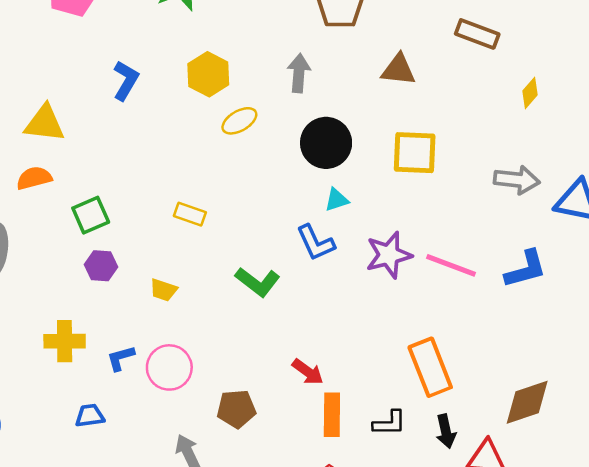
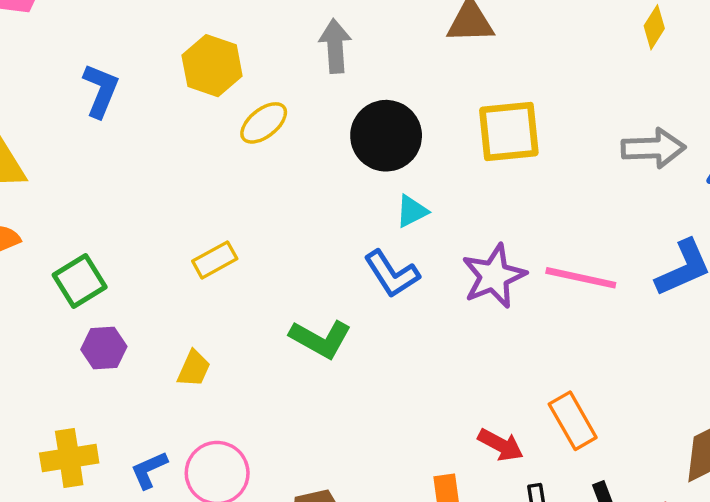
yellow rectangle: (190, 214) -> (215, 260), turned -40
yellow trapezoid: (163, 290) -> (194, 369), turned -76
orange rectangle: (430, 367) -> (573, 421), size x0.7
red arrow: (308, 372) -> (501, 445), moved

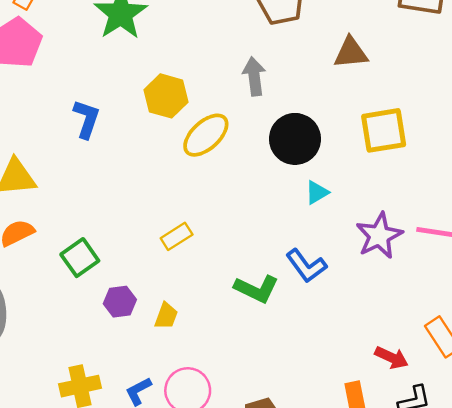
yellow ellipse: (264, 123) -> (206, 135), size x1.4
blue L-shape: (392, 274) -> (306, 266), moved
purple hexagon: (104, 348) -> (120, 302), moved

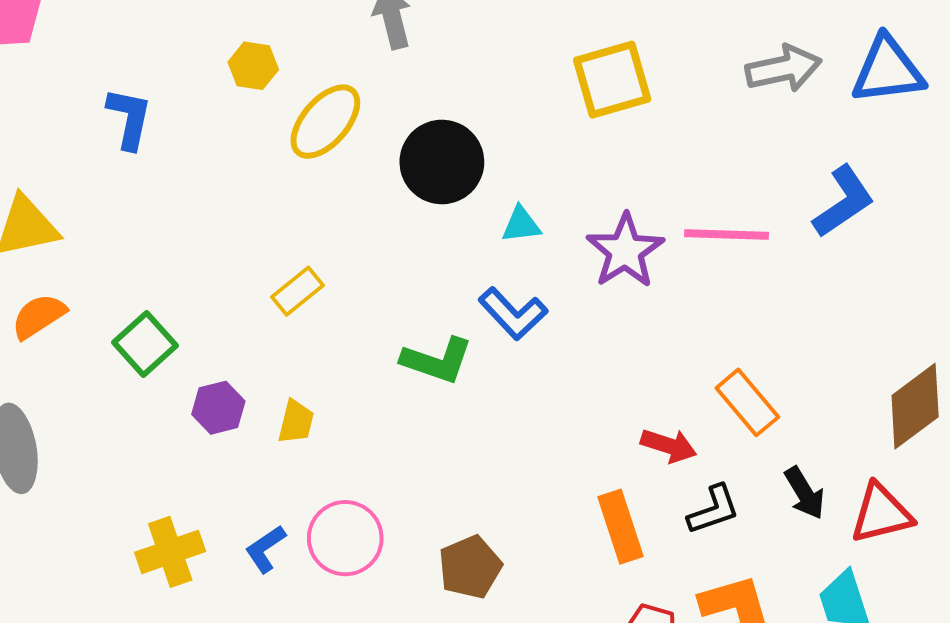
yellow hexagon: (166, 96) -> (253, 66), size x0.7
black circle: (295, 139) -> (442, 162), moved
cyan triangle: (317, 192) -> (521, 225), moved, turned 30

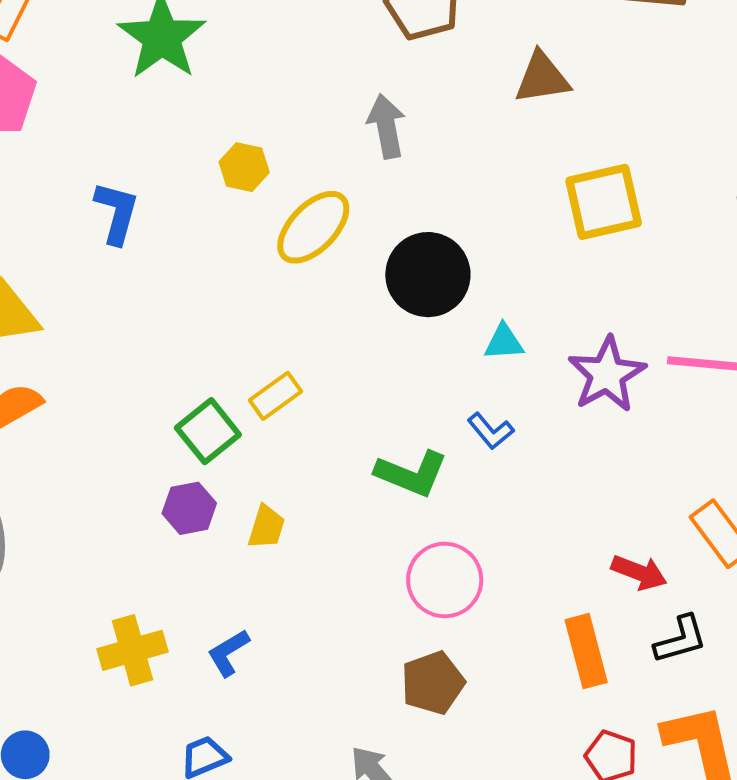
blue L-shape: (513, 314) -> (491, 431), size x0.7
green square: (145, 344) -> (208, 431), moved
pink circle: (345, 538) -> (445, 580), moved

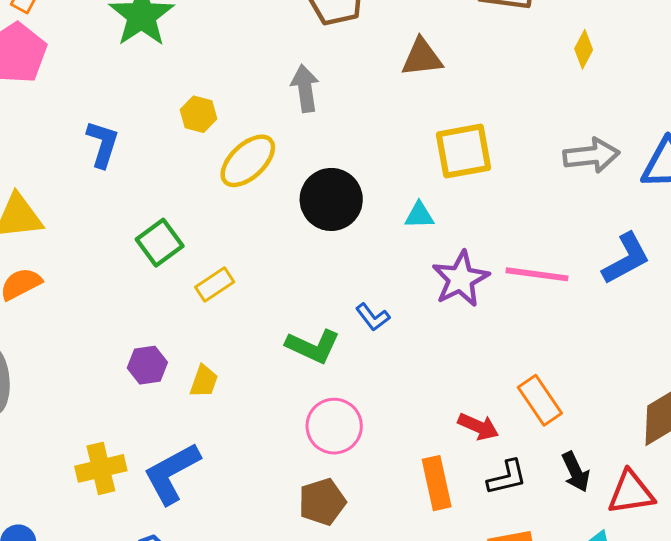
cyan triangle: (504, 342) -> (419, 215), moved
green square: (208, 431) -> (160, 243), moved
blue L-shape: (228, 653) -> (172, 473), size x1.8

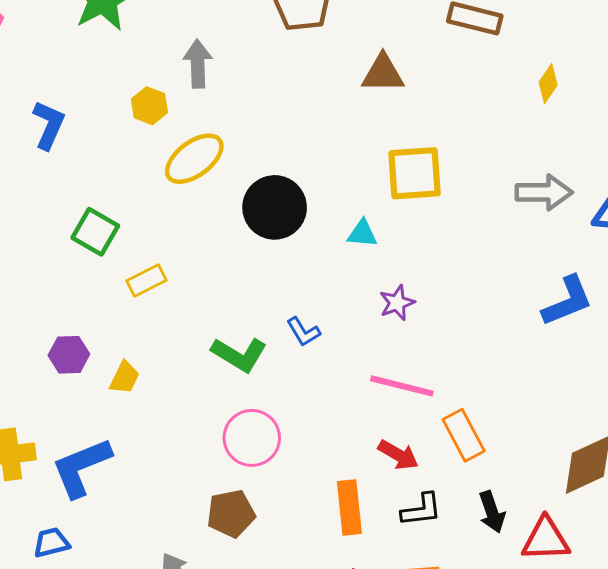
gray arrow: (305, 88) -> (198, 64), moved
green square: (160, 243) -> (95, 232), turned -30
pink line: (537, 274) -> (402, 386), moved
purple star: (461, 279) -> (397, 303), size x0.6

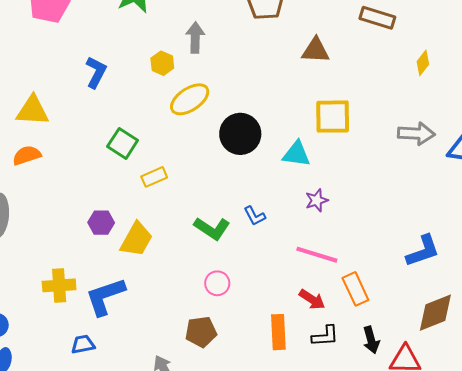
cyan triangle: (362, 233) -> (296, 154), size x1.4
blue L-shape: (567, 301) -> (423, 251), moved
yellow trapezoid: (124, 378) -> (136, 239), size x1.6
pink circle: (252, 438) -> (217, 283), size x0.7

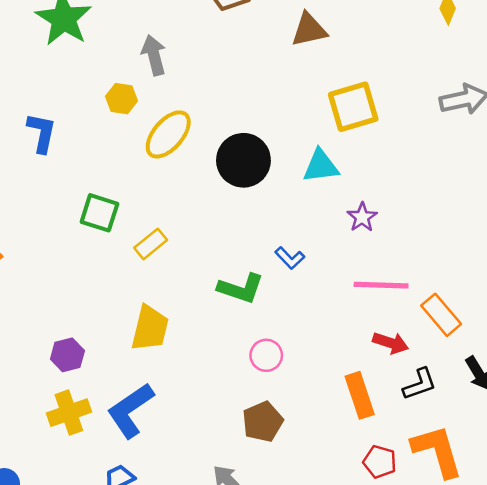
purple hexagon: (101, 223) -> (67, 355), moved

